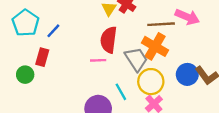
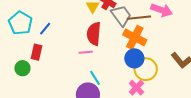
gray trapezoid: (136, 59) -> (121, 15), moved
blue circle: (187, 74) -> (134, 58), moved
yellow circle: (151, 82) -> (146, 69), moved
cyan line: (121, 92) -> (95, 78), moved

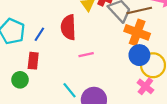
red semicircle: (94, 34) -> (68, 27), moved
cyan line: (95, 78) -> (69, 90), moved

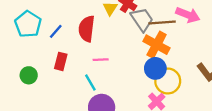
red rectangle: (33, 61) -> (61, 61), moved
cyan line: (69, 90) -> (90, 82), moved

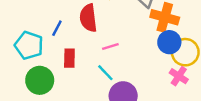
cyan pentagon: (28, 24) -> (29, 45), moved
green circle: (29, 75) -> (40, 80), size x1.5

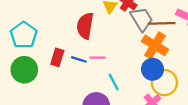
blue line: (57, 28) -> (79, 59), moved, turned 63
cyan line: (105, 73) -> (114, 82), moved

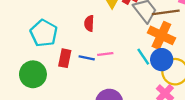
red semicircle: (85, 26) -> (89, 23), size x0.6
cyan pentagon: (24, 35) -> (44, 33), moved
cyan line: (114, 82) -> (143, 57), moved

